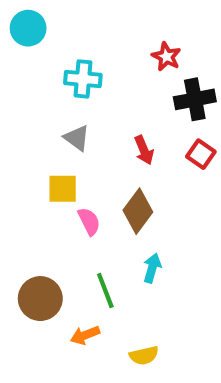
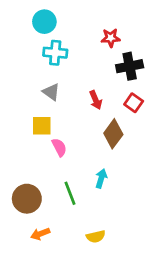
cyan circle: (28, 28) -> (44, 22), moved
red star: (166, 57) -> (111, 38), turned -30
brown diamond: (138, 211) -> (113, 134), moved
orange arrow: (85, 335) -> (40, 234), moved

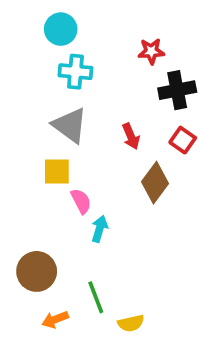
gray triangle: (51, 92) -> (70, 125), size x1.5
cyan arrow: (101, 178) -> (100, 229), moved
green line: (70, 193) -> (96, 297), moved

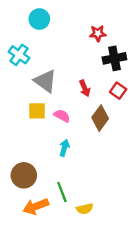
cyan cross: (75, 72) -> (19, 55), moved, turned 30
pink semicircle: (81, 201) -> (62, 116), moved, turned -35
orange arrow: (55, 320) -> (36, 206), size x1.5

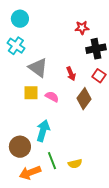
cyan circle: (39, 19) -> (20, 19), moved
cyan arrow: (64, 148) -> (43, 131), moved, size x1.5
yellow semicircle: (85, 209) -> (75, 164), moved

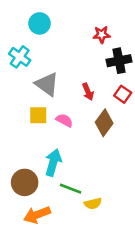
cyan circle: (20, 19) -> (40, 23), moved
green line: (52, 161) -> (71, 189), moved, turned -48

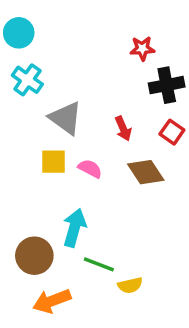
cyan circle: (40, 23) -> (19, 33), moved
brown diamond: (104, 123) -> (146, 172), turned -70

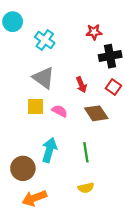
cyan cross: (27, 80) -> (45, 40), moved
green line: (99, 264) -> (86, 152), moved, turned 60

